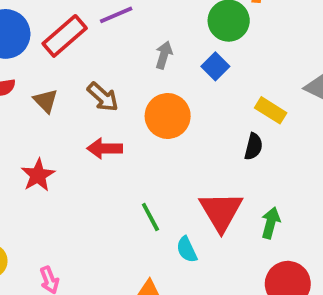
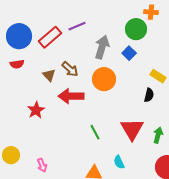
gray arrow: (164, 55) -> (102, 47), size x1.6
brown triangle: (46, 101) -> (49, 75), moved
red arrow: (105, 148) -> (71, 96), size x1.4
cyan semicircle: (187, 249) -> (119, 162), moved

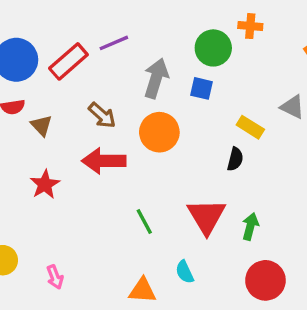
orange cross: (151, 12) -> (250, 26), moved
blue square: (129, 53) -> (201, 88), turned -32
brown triangle: (49, 75) -> (41, 125), moved

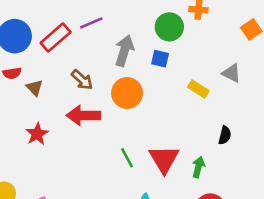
black semicircle: (235, 159) -> (225, 135), moved
green line: (144, 221) -> (127, 158), moved

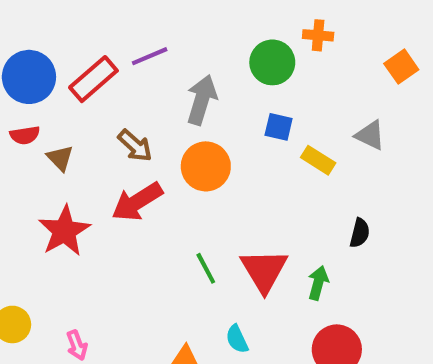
blue square: (160, 59) -> (279, 127), moved
red arrow: (83, 115) -> (137, 202), turned -32
red star: (37, 134) -> (64, 231), size x1.4

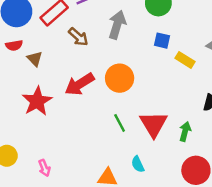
brown arrow: (135, 146) -> (78, 37), moved
orange circle: (206, 166) -> (120, 78), moved

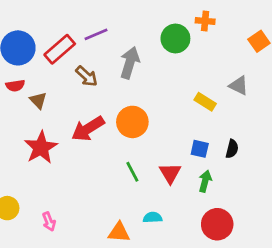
blue square: (162, 41) -> (200, 149), moved
red triangle: (154, 124) -> (170, 173), size x0.7
cyan semicircle: (138, 164) -> (153, 218), turned 112

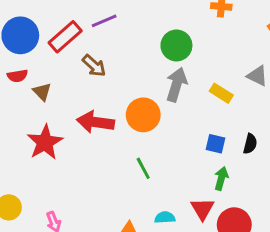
green circle: (175, 38) -> (176, 45), moved
gray arrow: (130, 63) -> (176, 85), moved
red arrow: (88, 129) -> (95, 122), turned 40
red triangle: (170, 173) -> (202, 209), moved

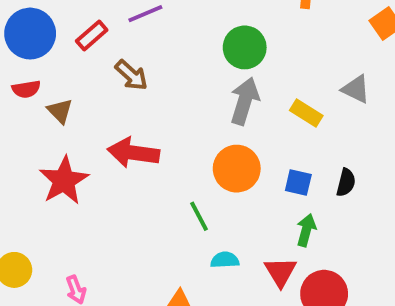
red rectangle: (65, 37) -> (92, 36), size x0.7
orange circle: (143, 115) -> (237, 169), moved
cyan semicircle: (165, 217) -> (225, 260), moved

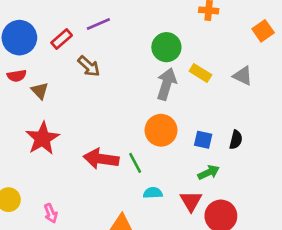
yellow rectangle: (306, 113) -> (200, 73), moved
red arrow: (133, 153) -> (101, 159), moved
green arrow: (306, 230) -> (209, 172), turned 50

